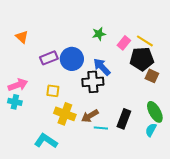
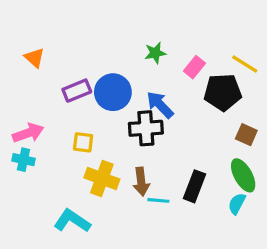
yellow line: (145, 41) -> (245, 64), moved
brown square: (152, 76) -> (246, 135), moved
brown arrow: (90, 116) -> (141, 182), turned -66

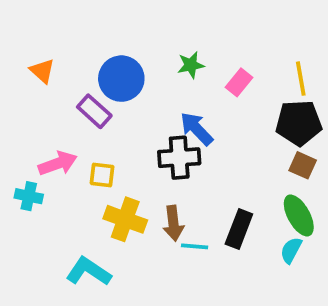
yellow line: (245, 64) -> (301, 79), turned 48
purple rectangle: (77, 91) -> (94, 111), turned 64
blue circle: (113, 92) -> (121, 79), moved
black pentagon: (223, 92) -> (299, 123), moved
pink arrow: (28, 133) -> (58, 163), moved

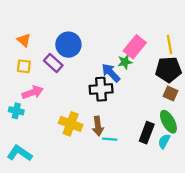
green star: (191, 65) -> (125, 62), moved
pink rectangle: (239, 82) -> (135, 47), size x1.5
yellow square: (102, 175) -> (24, 66), moved
black rectangle: (239, 229) -> (147, 133), moved
cyan L-shape: (89, 271) -> (20, 153), moved

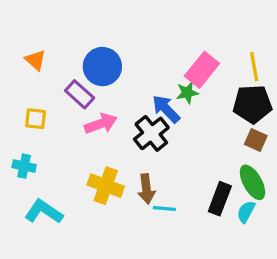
yellow square: (24, 66) -> (36, 119), moved
black cross: (101, 89) -> (151, 133), turned -35
pink arrow: (33, 92) -> (101, 124), moved
cyan L-shape: (20, 153) -> (44, 212), moved

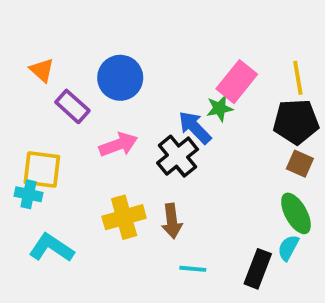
purple rectangle: (80, 94) -> (72, 106), moved
yellow square: (36, 119) -> (42, 169), moved, size x1.5
yellow cross: (106, 186) -> (124, 217), turned -36
black rectangle: (220, 199) -> (258, 269), moved
cyan line: (164, 208) -> (193, 269), moved

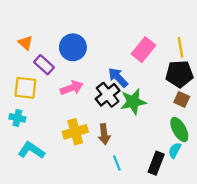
green star: (220, 108) -> (133, 102), moved, size x1.6
yellow square: (42, 169) -> (25, 88), moved
cyan line: (193, 269) -> (117, 163), turned 63

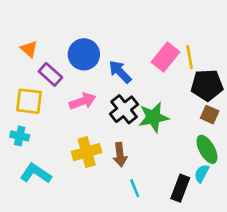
yellow line: (180, 47) -> (190, 57), moved
blue arrow: (118, 77) -> (120, 72), moved

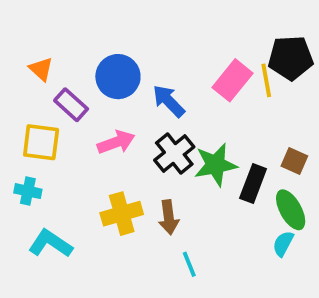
black pentagon: (207, 85) -> (291, 58), moved
black rectangle: (180, 188) -> (253, 184), moved

